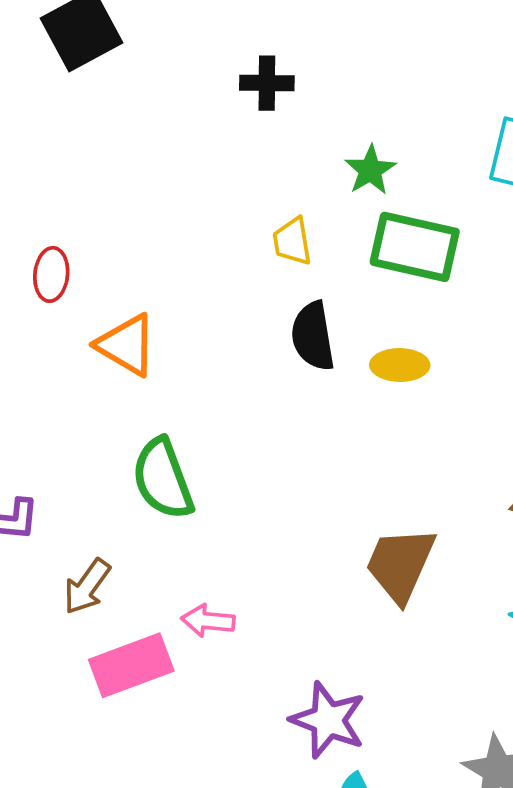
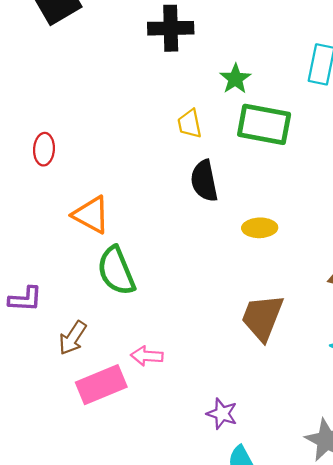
black cross: (267, 83) -> (171, 28), size x1.4
orange triangle: (127, 345) -> (91, 215), moved
yellow ellipse: (400, 365) -> (260, 228), moved
purple star: (328, 720) -> (222, 414), size x0.7

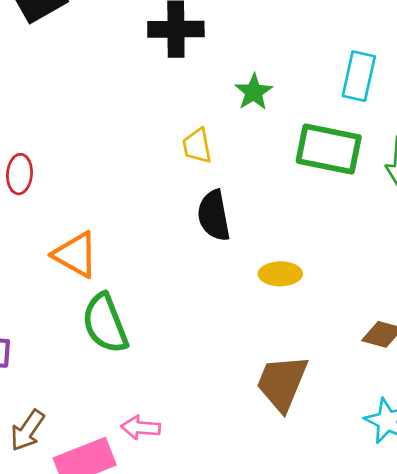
green rectangle: (264, 124) -> (329, 149), moved
brown arrow: (73, 338) -> (27, 430), moved

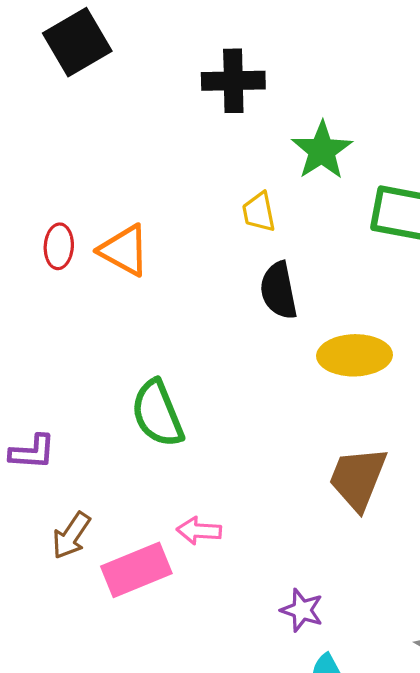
green star: (254, 92) -> (322, 151), size x1.4
orange triangle: (76, 255) -> (124, 250), moved
yellow ellipse: (280, 274) -> (354, 355), size x1.5

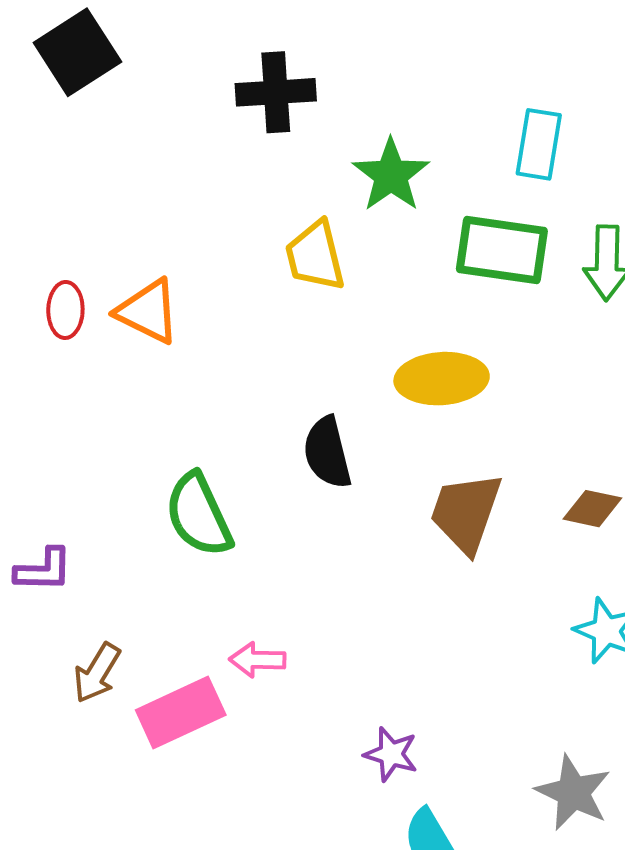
yellow trapezoid: (259, 212) -> (315, 256), size x1.4
black semicircle: (279, 291) -> (327, 453), moved
yellow ellipse: (354, 355) -> (442, 379), moved
brown trapezoid: (358, 478) -> (466, 513), moved

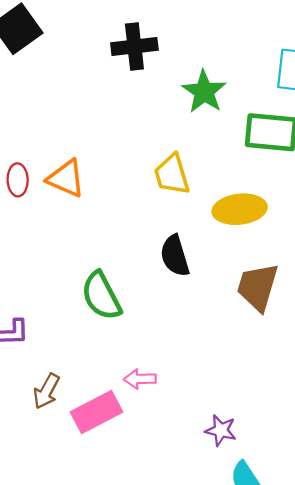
yellow trapezoid: (315, 256) -> (172, 175), moved

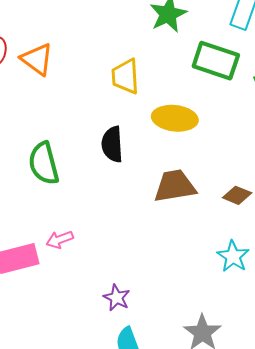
brown trapezoid: (258, 287) -> (175, 186), turned 51
pink arrow: (140, 379) -> (60, 240), turned -32

